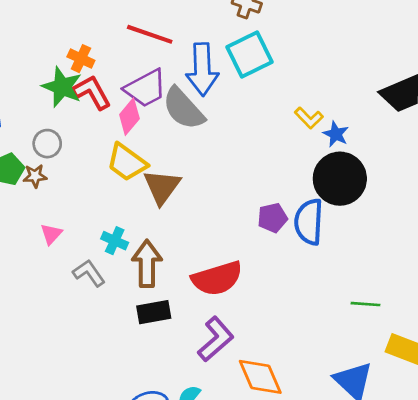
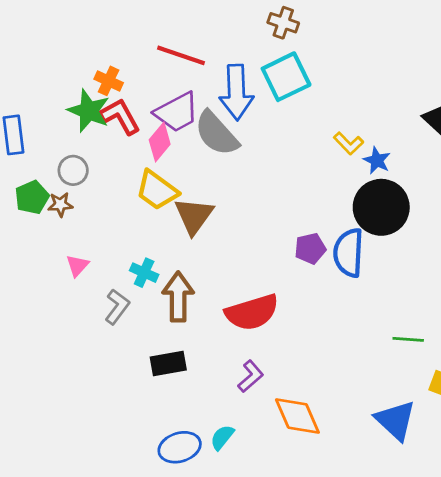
gray L-shape: (89, 273) -> (117, 307), turned 72
black rectangle: (154, 312) -> (168, 363), moved
purple L-shape: (216, 339) -> (251, 376), size x0.7

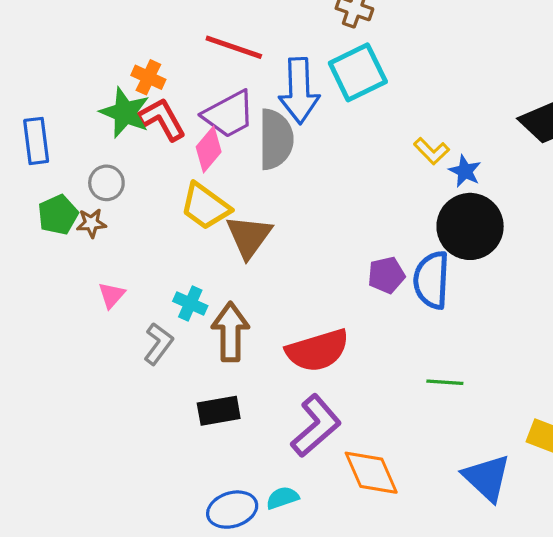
gray semicircle: (217, 133) -> (276, 139), turned -138
green line: (408, 339) -> (445, 382), moved
purple L-shape: (251, 376) -> (316, 426), size x1.6
cyan semicircle: (222, 437) -> (282, 498), turned 32

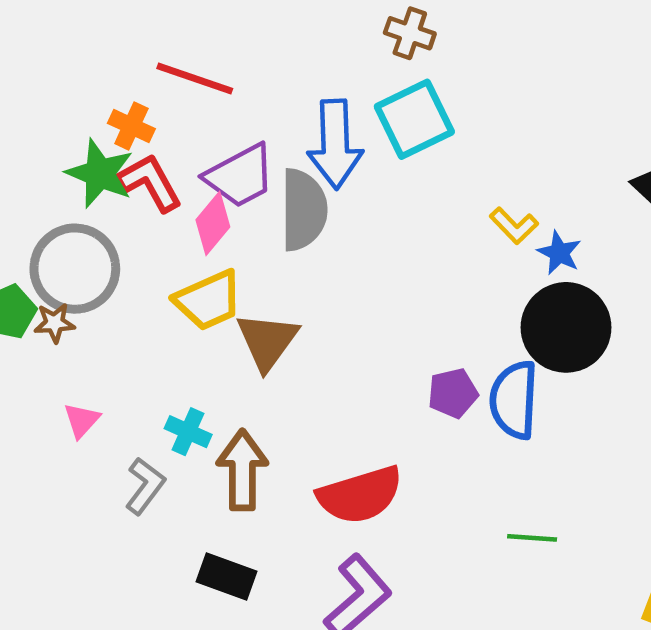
red line: (234, 47) -> (195, 78), moved
gray circle: (106, 183) -> (75, 269), size x1.8
yellow trapezoid: (205, 206) -> (208, 300), turned -60
black rectangle: (219, 411) -> (226, 576), turned 30

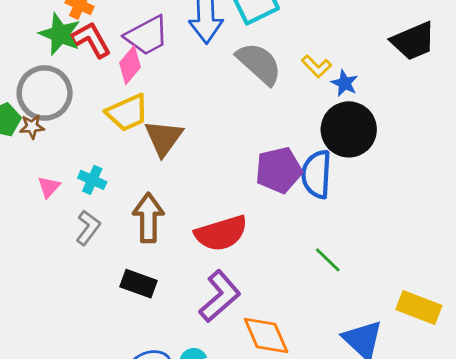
gray semicircle: (303, 210) -> (259, 64), moved, turned -48
purple pentagon: (453, 393) -> (279, 170), size x1.5
cyan cross: (188, 432) -> (92, 180), moved
green line: (532, 538) -> (328, 260), turned 40

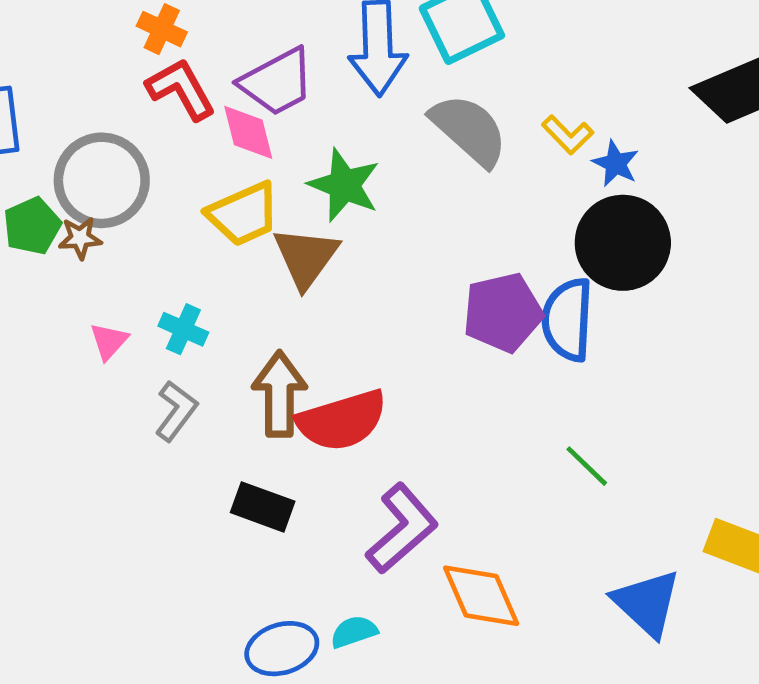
green star: (60, 34) -> (344, 185), moved
pink diamond: (130, 65) -> (248, 132), turned -54
red semicircle: (221, 233) -> (342, 420), moved

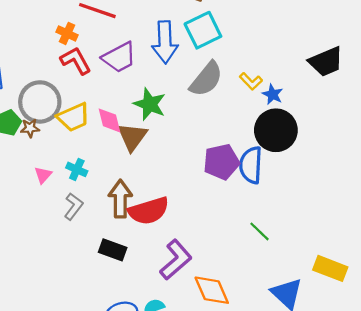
gray semicircle: (469, 130) -> (206, 79), turned 87
pink diamond: (248, 132) -> (109, 120), moved
yellow trapezoid: (243, 214) -> (74, 117), moved

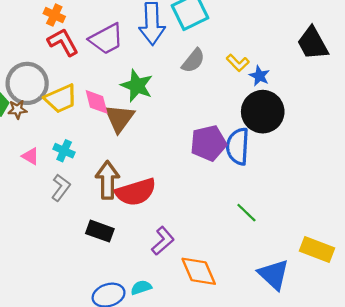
black trapezoid: (326, 62) -> (313, 43), turned 84
gray semicircle: (206, 79) -> (193, 61), size x0.7
pink triangle: (43, 175) -> (30, 156), turned -42
purple L-shape: (176, 260) -> (163, 241), size x0.7

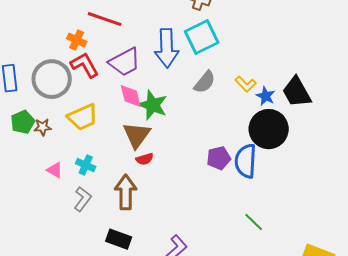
black trapezoid: (313, 43) -> (297, 92), moved
gray circle: (27, 83) -> (52, 79), moved
pink diamond: (97, 102) -> (131, 96), moved
purple pentagon: (208, 143) -> (219, 158), size x0.7
red semicircle: (136, 192) -> (145, 159), moved, size x0.5

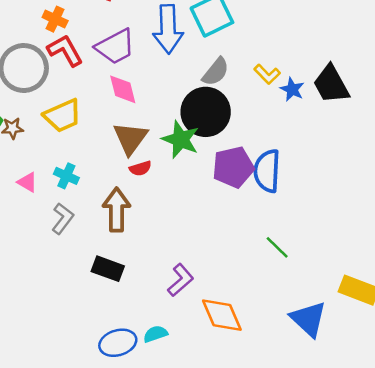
green star: (153, 105) -> (181, 140), moved
black circle: (269, 129) -> (206, 112), moved
purple pentagon: (219, 158) -> (233, 167), size x1.4

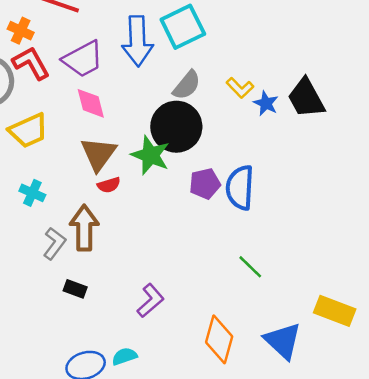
purple pentagon: (233, 167) -> (205, 184), size x0.7
gray L-shape: (63, 219) -> (54, 243), moved
black rectangle: (108, 269) -> (75, 289), size x0.7
orange diamond: (222, 315) -> (219, 339), moved, turned 39

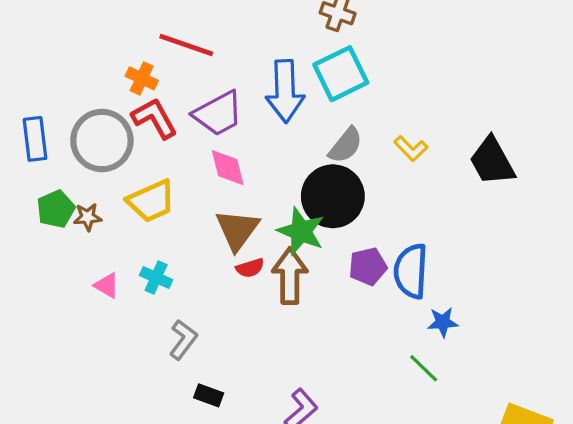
blue star: (266, 103) -> (443, 322), moved, turned -30
brown arrow: (84, 228) -> (290, 276), moved

